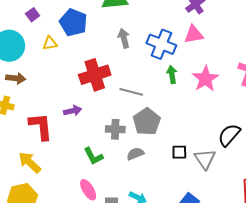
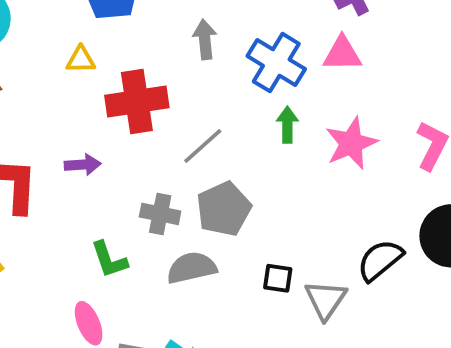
yellow triangle: (50, 43) -> (81, 60), moved
gray line: (131, 92) -> (203, 146), turned -65
gray semicircle: (135, 154) -> (192, 268), size x1.4

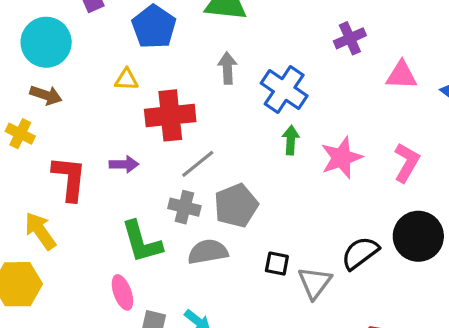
pink triangle: (342, 54) -> (401, 75), moved
gray line: (203, 146) -> (198, 164), moved
green L-shape: (109, 260) -> (142, 242), size x1.4

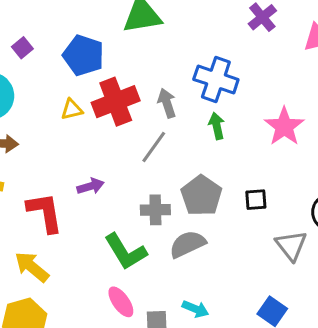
gray arrow: (227, 68) -> (167, 103), moved
red cross: (170, 115) -> (116, 102), moved
green arrow: (291, 140) -> (217, 126), moved
gray line: (198, 164) -> (154, 147), moved
black square: (277, 264) -> (256, 200), moved

